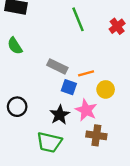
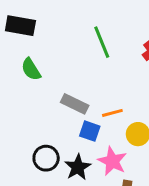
green semicircle: (15, 46) -> (31, 69), moved
black circle: (17, 107) -> (46, 158), moved

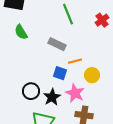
gray rectangle: (75, 104) -> (57, 44), moved

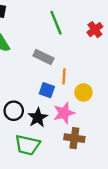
orange line: (75, 61) -> (64, 76), turned -72
pink star: (75, 93) -> (64, 113), turned 30

